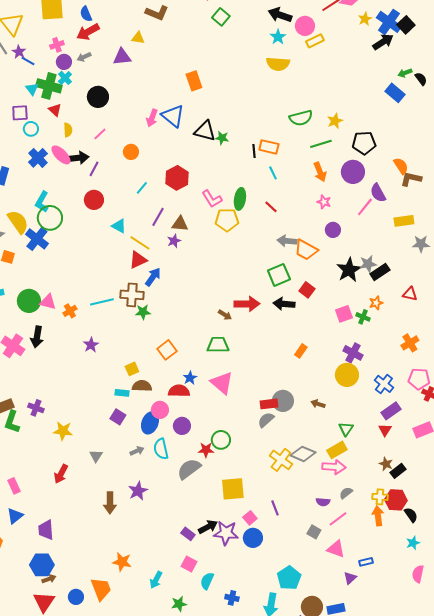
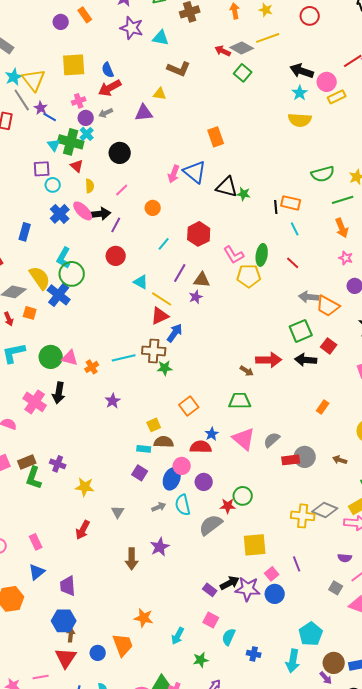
gray semicircle: (266, 420) -> (272, 440), moved
yellow cross: (281, 460) -> (303, 516), turned -30
brown arrow: (49, 579) -> (71, 635), turned -64

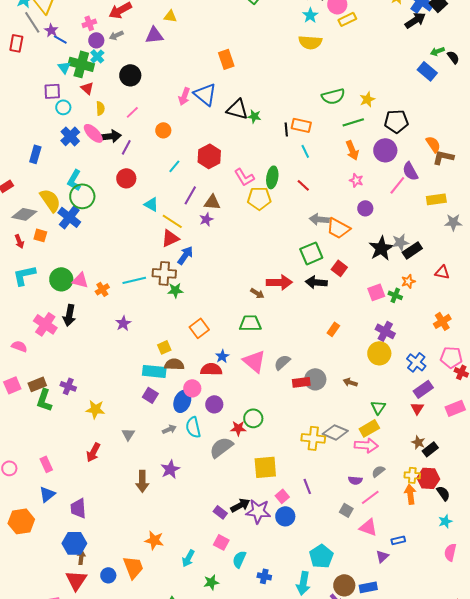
cyan rectangle: (144, 449) -> (154, 371), size x1.6

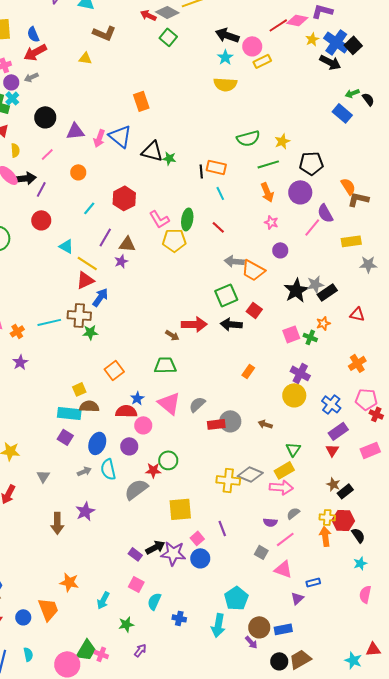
black arrow: (415, 20) -> (330, 62), turned 60
purple triangle: (154, 35) -> (75, 131), moved
purple star: (123, 323) -> (20, 362), moved
pink circle: (192, 388) -> (143, 425), moved

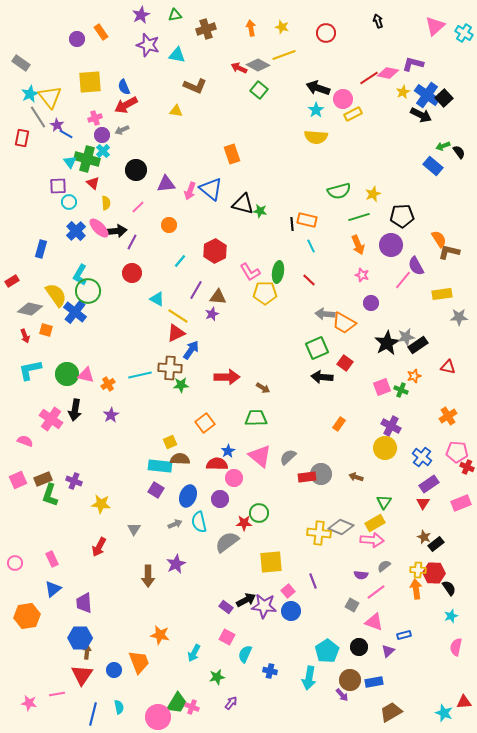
red arrow: (194, 324) -> (227, 377), moved
black circle: (279, 661) -> (359, 647), moved

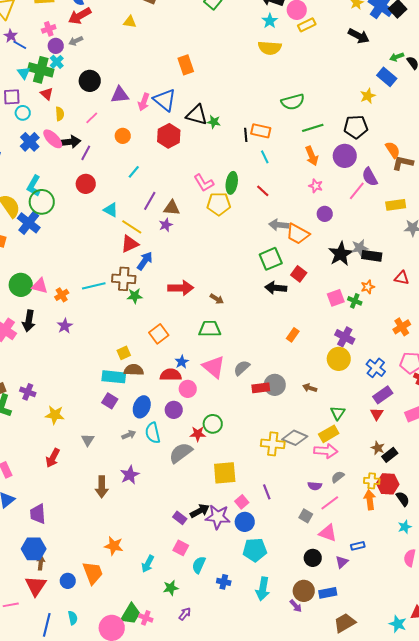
black arrow: (421, 115) -> (359, 36), moved
yellow star: (373, 194) -> (368, 96), moved
red hexagon: (215, 251) -> (169, 136), moved
black rectangle: (418, 345) -> (372, 256), turned 42
cyan pentagon: (327, 651) -> (255, 550), moved, turned 30

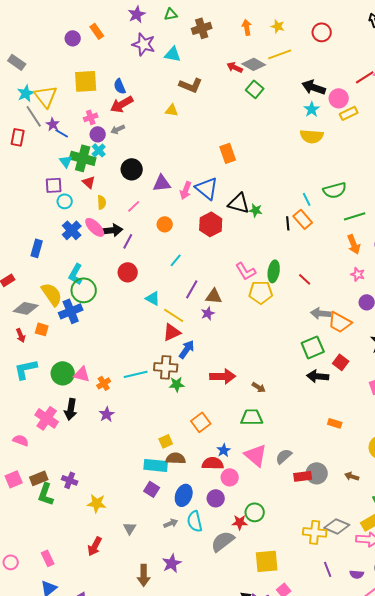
orange rectangle: (261, 131) -> (303, 219), turned 36
cyan line: (265, 157) -> (307, 199), moved
blue cross: (29, 223) -> (71, 311), turned 30
orange rectangle: (293, 335) -> (335, 423), turned 72
purple line: (267, 492) -> (328, 569), moved

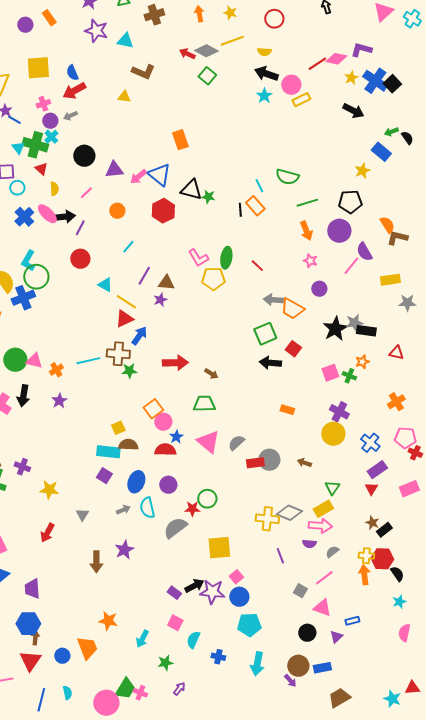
yellow semicircle: (312, 136) -> (264, 52), moved, size x0.6
pink arrow: (186, 190) -> (138, 177), turned 30
green semicircle: (335, 190) -> (287, 177), turned 30
pink circle: (230, 477) -> (163, 422), moved
purple semicircle: (357, 574) -> (309, 544), moved

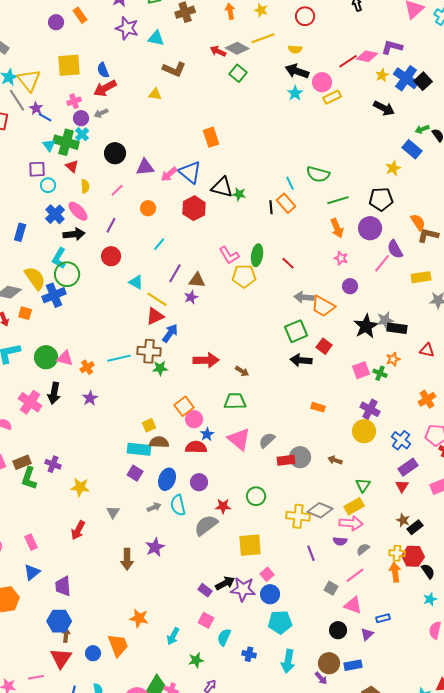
black arrow: (64, 217) -> (74, 234), moved
green circle: (207, 499) -> (256, 496), moved

